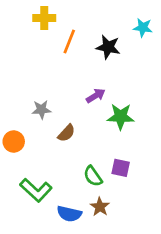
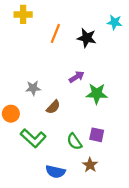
yellow cross: (44, 18) -> (23, 14), moved
green L-shape: (36, 190) -> (33, 138), moved
brown star: (100, 207) -> (90, 165), moved

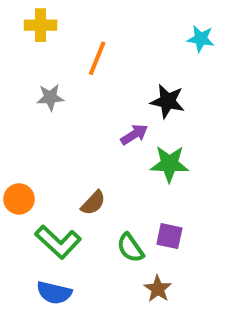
black star: (87, 38) -> (167, 101), moved
gray star: (33, 88) -> (50, 97), moved
brown semicircle: (53, 107) -> (93, 203), moved
blue semicircle: (55, 172) -> (54, 293), moved

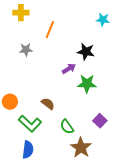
brown semicircle: (93, 203) -> (48, 104), turned -96
purple square: (169, 236) -> (100, 121), moved, turned 32
brown star: (158, 289) -> (81, 148), size x1.5
blue semicircle: (54, 293) -> (28, 150), turned -96

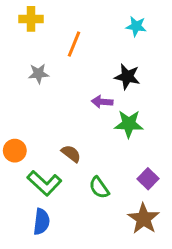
cyan star: (103, 20) -> (136, 26), moved
purple arrow: (69, 69) -> (102, 102), turned -144
brown star: (81, 148) -> (144, 219), moved

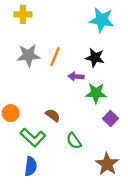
cyan star: (136, 26) -> (102, 20), size x1.6
orange line: (74, 44) -> (55, 57), moved
gray star: (38, 74) -> (28, 55), size x1.5
purple square: (148, 179) -> (110, 119), moved

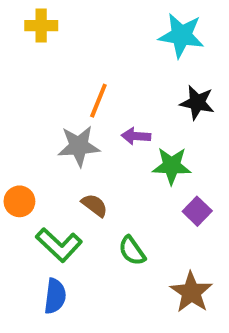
gray star: (28, 55) -> (79, 146), moved
black star: (95, 58) -> (197, 103), moved

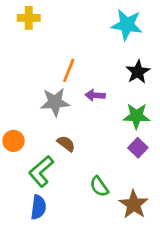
black star: (197, 103) -> (138, 72), turned 30
green star: (172, 166) -> (136, 116), moved
green L-shape: (59, 245) -> (41, 171), turned 96
green semicircle: (132, 251) -> (99, 186), moved

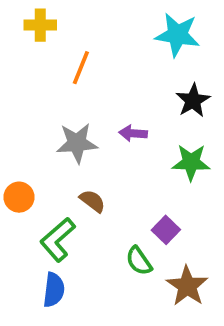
orange line: (69, 70) -> (81, 68), moved
purple square: (138, 148) -> (166, 230), moved

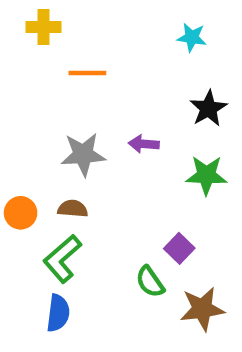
cyan star: (177, 35) -> (192, 37), size x0.6
orange line: (81, 68) -> (87, 73), turned 68
brown semicircle: (92, 201) -> (73, 209), moved, turned -32
brown star: (187, 286) -> (202, 309), turned 30

